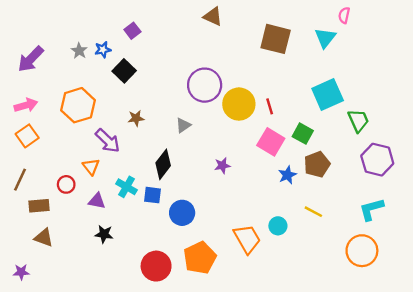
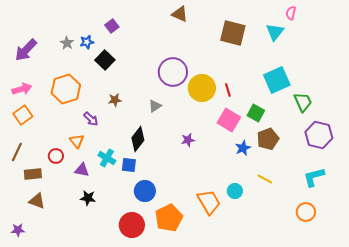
purple arrow: (108, 141) -> (91, 119), size x0.7
blue circle: (182, 213) -> (145, 191), moved
orange circle: (362, 251) -> (306, 212), size x0.7

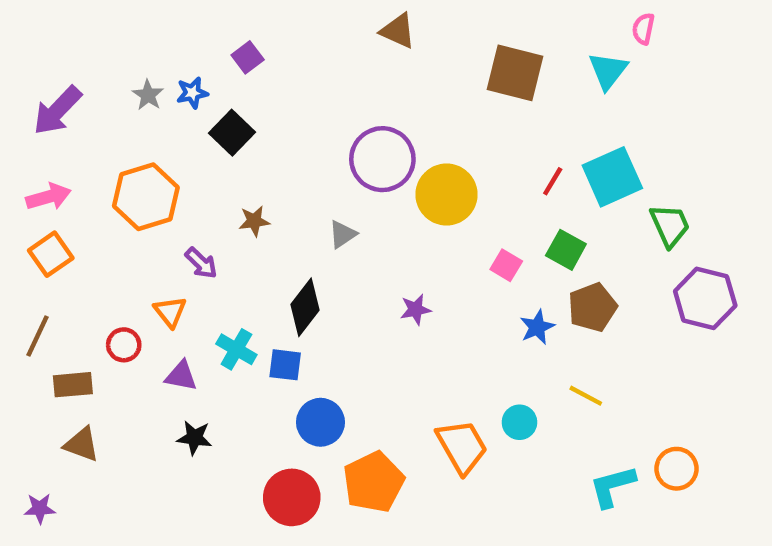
red line: (228, 90) -> (553, 181), moved, turned 48
pink square: (229, 120) -> (506, 265), size x0.6
cyan L-shape: (314, 177) -> (612, 486), moved

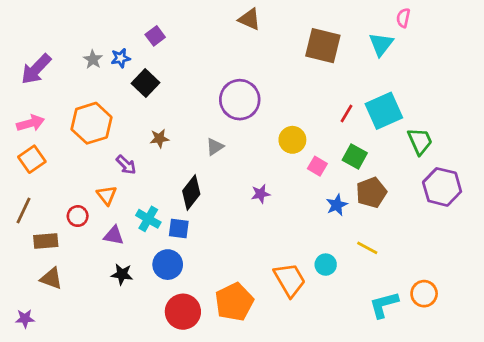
yellow circle: (447, 195) -> (292, 140), moved, size x0.7
blue circle: (320, 422) -> (168, 265), moved

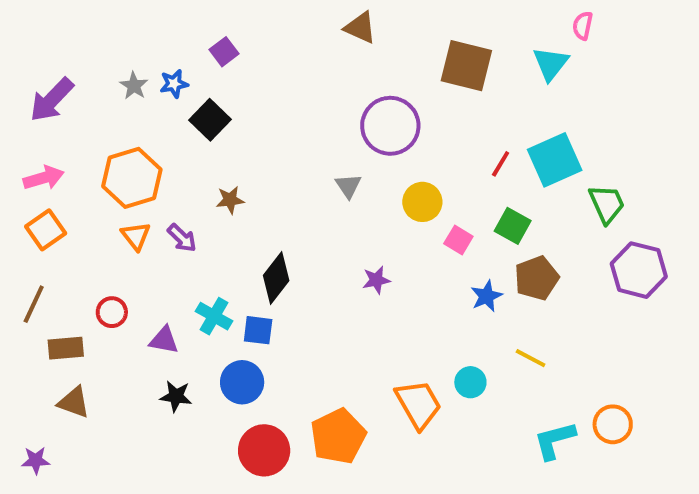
purple circle: (240, 100) -> (390, 126), moved
gray triangle: (215, 147) -> (348, 186), moved, turned -30
orange triangle: (107, 195) -> (136, 236), moved

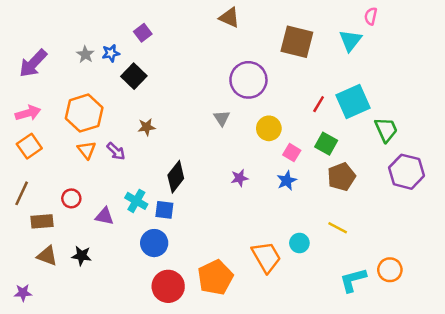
blue star: (486, 296) -> (287, 181), moved
black star: (176, 396) -> (82, 256), moved

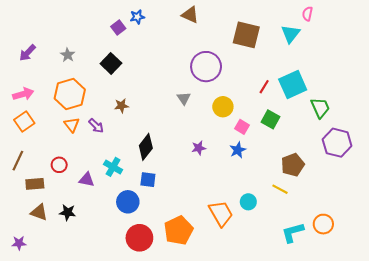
blue star: (111, 53) -> (137, 17), moved
gray star: (85, 54) -> (68, 55), moved
purple arrow: (33, 63) -> (27, 53), size x0.7
brown pentagon: (341, 177) -> (293, 165), moved
blue square: (164, 210) -> (148, 180), moved

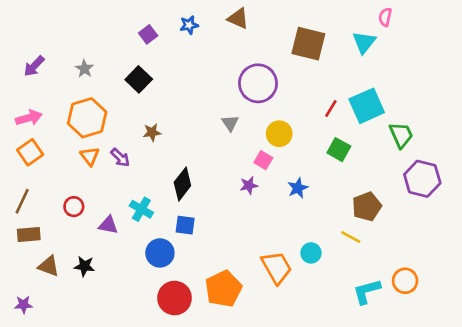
blue star: (137, 17) -> (189, 25), moved
pink square: (242, 127) -> (263, 160), moved
brown rectangle: (35, 184) -> (29, 234), moved

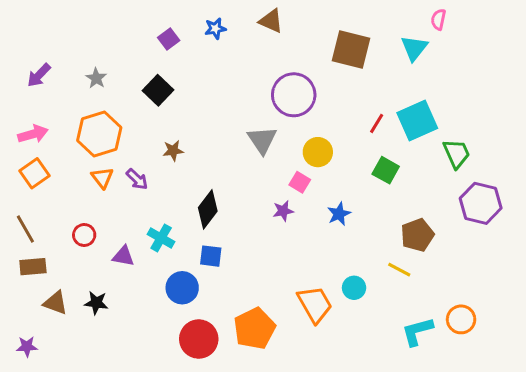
gray triangle: (230, 123) -> (262, 140), size x1.5
brown line: (22, 201) -> (25, 229), turned -55

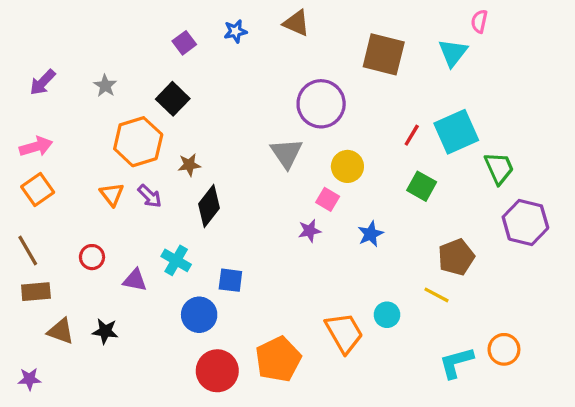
orange hexagon: (99, 134) -> (138, 142), moved
black diamond: (208, 209) -> (209, 206), moved

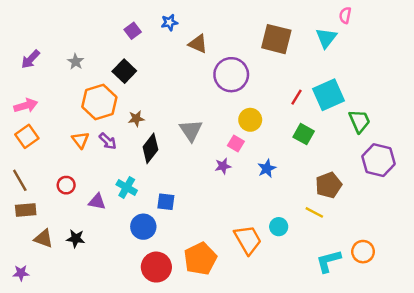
brown triangle: (296, 23) -> (198, 44), moved
gray triangle: (286, 153) -> (191, 130), moved

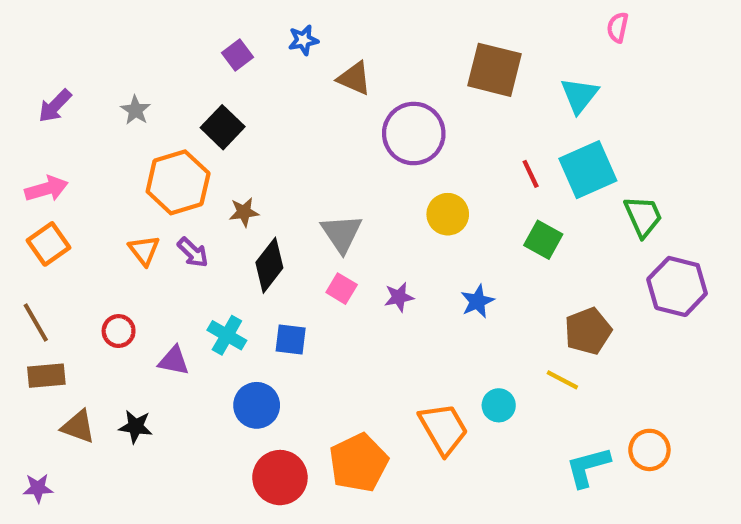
cyan triangle: (326, 38) -> (579, 95), moved
red line: (297, 97) -> (531, 174), turned -56
pink square: (236, 144) -> (342, 289), moved
blue square: (166, 202) -> (291, 340), moved

